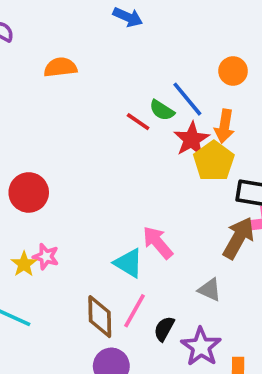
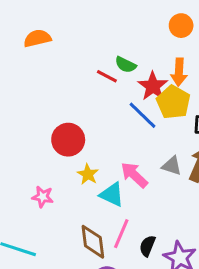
blue line: (187, 99) -> (142, 115), moved
red circle: (29, 192) -> (68, 140), moved
yellow star: (24, 264) -> (88, 174), moved
gray triangle: (210, 290) -> (172, 166), moved

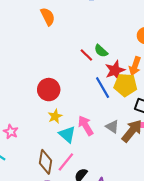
orange semicircle: (37, 38) -> (48, 17), turned 60
yellow pentagon: (173, 102) -> (125, 85), turned 30
pink star: (43, 197) -> (11, 132), moved

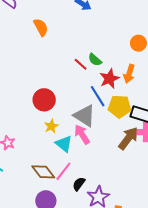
yellow pentagon: (125, 85) -> (120, 106), moved
gray triangle: (112, 127) -> (84, 116), moved, size x1.6
brown diamond: (46, 162) -> (43, 172), turned -45

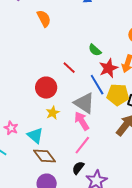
red line: (81, 64) -> (69, 68), moved
cyan triangle: (64, 144) -> (35, 135), moved
pink line: (63, 171) -> (82, 145), moved

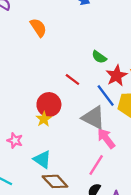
yellow star: (53, 113) -> (44, 119), moved
pink arrow: (82, 121) -> (106, 138), moved
pink star: (11, 128) -> (15, 140), moved

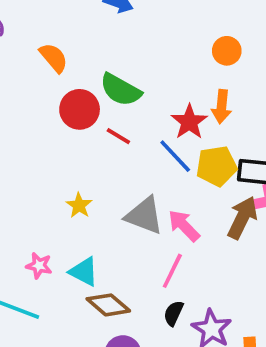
green semicircle: (99, 57) -> (121, 90), moved, size x1.6
red circle: (49, 105) -> (80, 109), moved
gray triangle: (93, 118) -> (144, 216), moved
pink star: (15, 140) -> (39, 266), moved

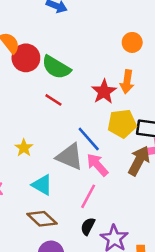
red circle: (80, 109) -> (26, 58), moved
blue line: (175, 156) -> (89, 139), moved
cyan triangle: (84, 272) -> (42, 185), moved

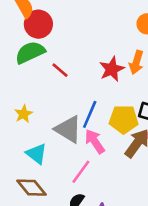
green semicircle: (56, 67) -> (30, 52), moved, turned 116
yellow pentagon: (122, 124) -> (124, 119), moved
blue line: (89, 139) -> (90, 114), turned 56

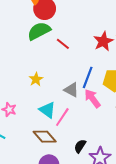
gray triangle: (68, 129) -> (71, 90), size x0.7
pink line: (81, 172) -> (62, 117), moved

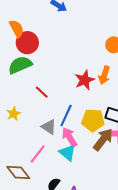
red line: (63, 44) -> (42, 92), moved
cyan triangle: (47, 110) -> (67, 153), moved

